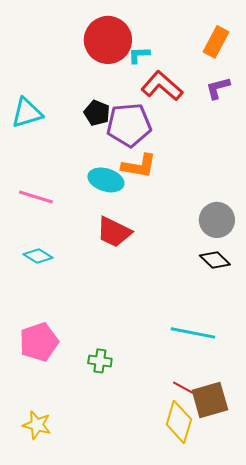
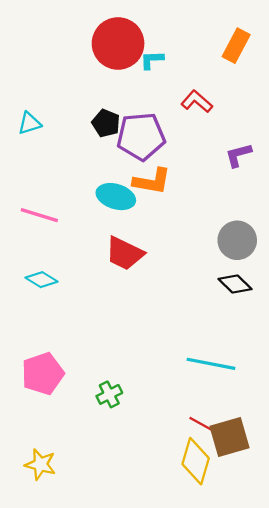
red L-shape: (162, 86) -> (197, 101), moved, size x0.7
purple L-shape: (218, 88) -> (238, 155), moved
cyan triangle: (27, 113) -> (29, 123), size x0.7
green cross: (100, 361) -> (109, 394), turned -35

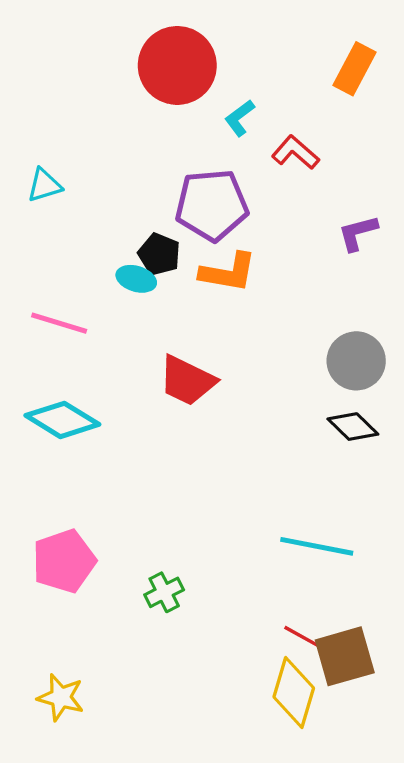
cyan L-shape: (152, 60) -> (240, 118), moved, turned -35
black pentagon: (106, 123) -> (159, 254), moved
cyan ellipse: (116, 197) -> (136, 279), moved, size x0.7
cyan diamond: (41, 280) -> (62, 420), size x1.5

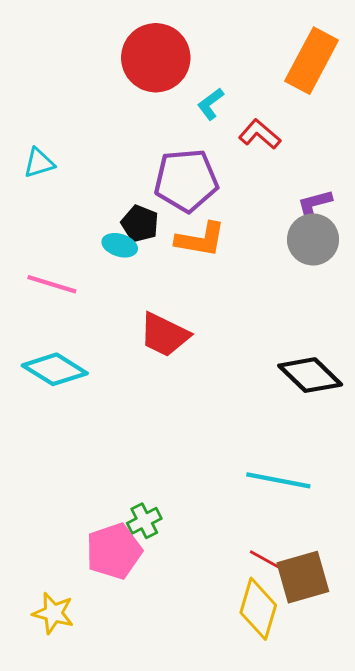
orange rectangle: (355, 69) -> (312, 61), size x1.4
gray circle: (356, 361) -> (313, 239), moved
black diamond: (353, 427) -> (310, 375), size x1.4
pink pentagon: (64, 561) -> (114, 551), moved

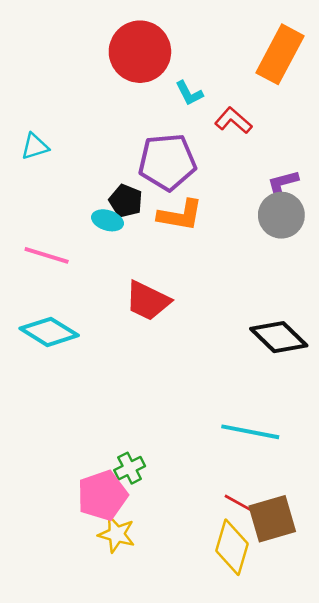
cyan L-shape: (211, 104) -> (189, 93), turned -80
yellow star: (53, 613) -> (117, 534), moved

